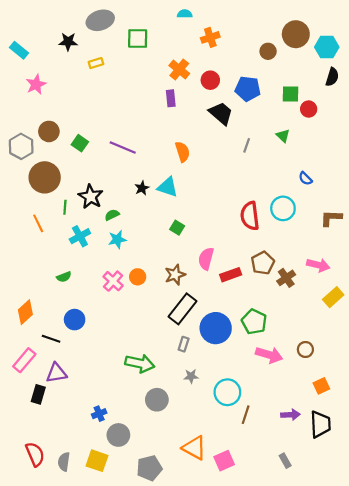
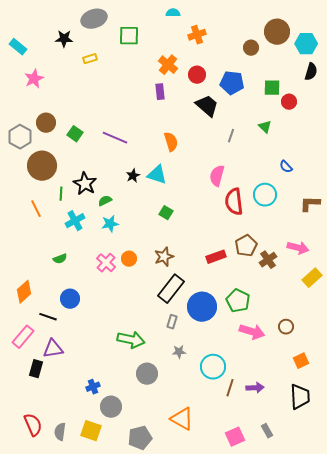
pink semicircle: (206, 259) -> (217, 176), moved
purple arrow: (290, 415) -> (255, 388), moved
pink square: (224, 461) -> (235, 437), moved

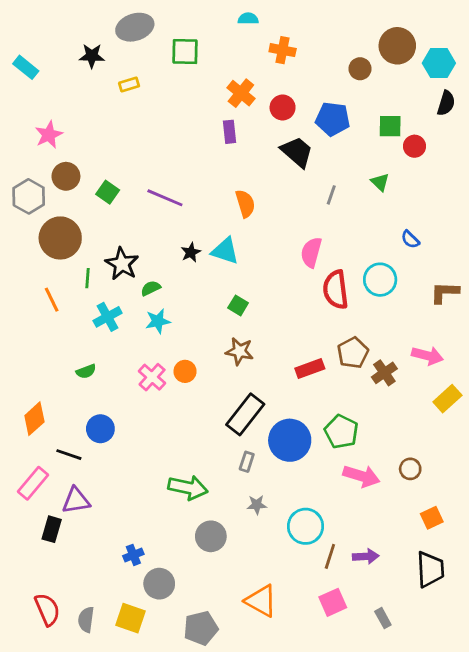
orange cross: (197, 35) -> (283, 50), turned 30
pink star: (34, 79) -> (49, 135), moved
brown star: (164, 257) -> (240, 351), moved, turned 30
pink square: (235, 437) -> (333, 602), moved

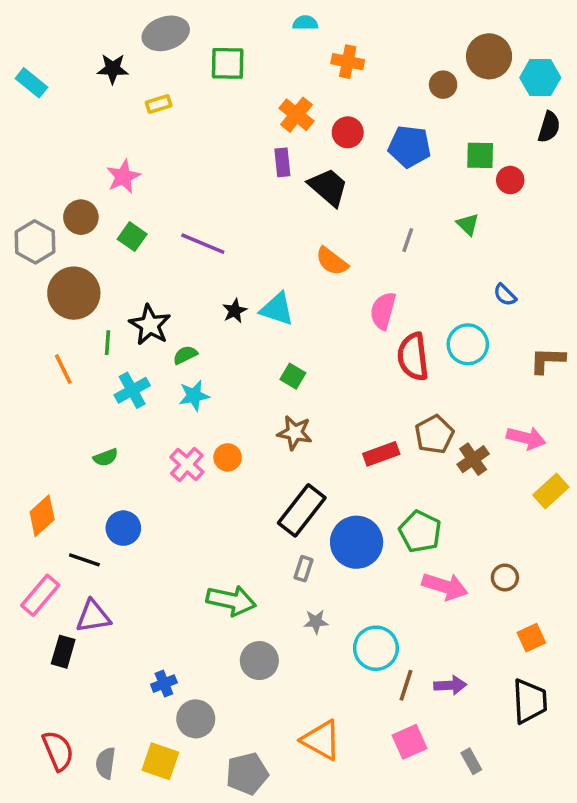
pink star: (49, 135) -> (123, 176), moved
black trapezoid: (297, 152) -> (328, 187), moved
orange semicircle: (245, 204) -> (332, 261), moved, turned 144

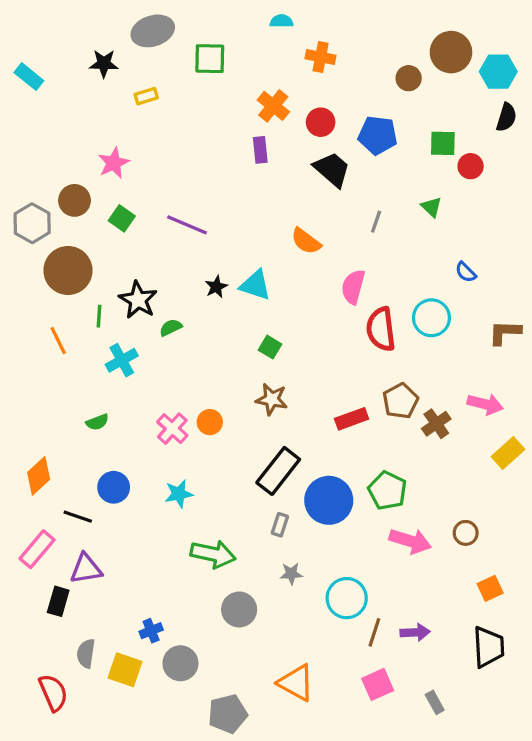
black trapezoid: (328, 187) -> (332, 169), moved
cyan star: (194, 396) -> (179, 494), moved
yellow square: (160, 761) -> (125, 670), moved
gray semicircle: (106, 763) -> (86, 653), moved

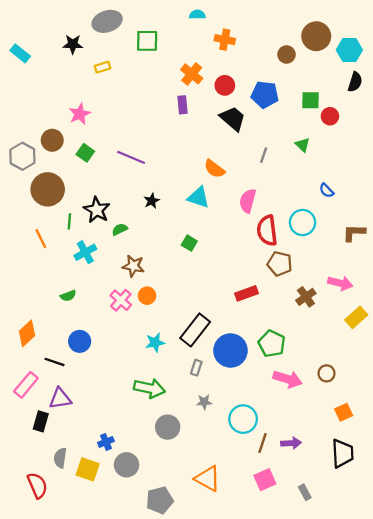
cyan triangle: (255, 285) -> (199, 197), moved
brown star: (272, 399) -> (133, 266), moved
brown pentagon: (400, 401) -> (280, 264), moved, turned -30
cyan star: (179, 494) -> (155, 343), moved

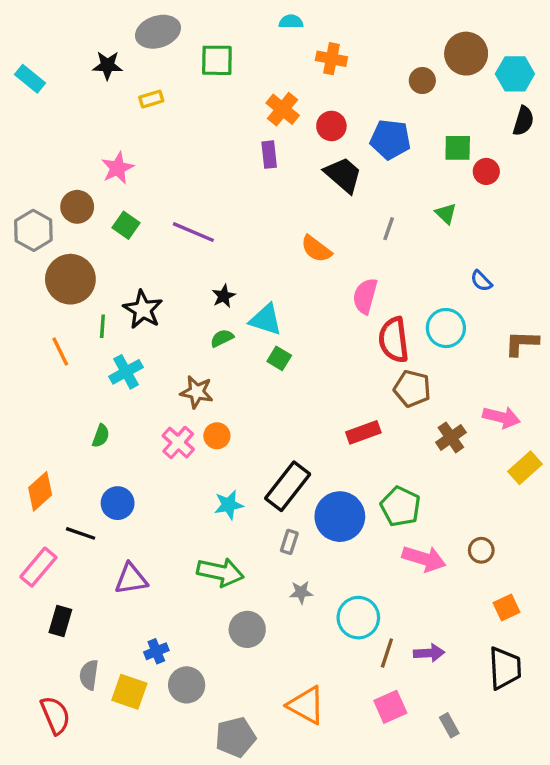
cyan triangle: (199, 197) -> (266, 320), moved
green semicircle: (120, 229) -> (222, 338), moved
green semicircle: (68, 296) -> (101, 436), turned -49
purple triangle: (60, 399) -> (131, 579), moved

